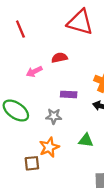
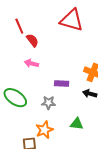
red semicircle: (59, 58) -> (32, 40), moved, turned 64
pink arrow: (34, 71) -> (31, 63), turned 40

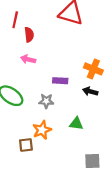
red line: (19, 26) -> (15, 20), turned 35
red semicircle: (32, 40) -> (29, 35), turned 32

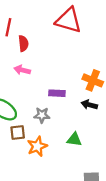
brown square: (26, 145) -> (18, 132), moved

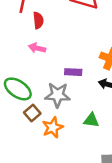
gray star: (42, 115) -> (58, 95), size x1.5
brown square: (18, 132) -> (32, 113), turned -35

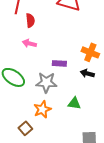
brown square: (32, 113) -> (25, 128), moved

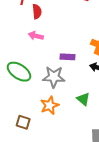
green triangle: (74, 103) -> (83, 99), turned 32
brown square: (25, 128) -> (23, 122), moved, turned -32

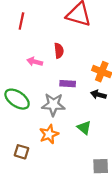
red semicircle: (37, 12) -> (59, 51), moved

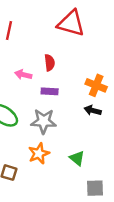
purple rectangle: (68, 84) -> (50, 91), moved
green triangle: (84, 128) -> (77, 158), moved

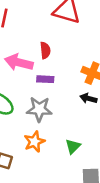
pink arrow: (23, 75) -> (19, 62), size x1.6
green triangle: (77, 158) -> (73, 146), turned 35

